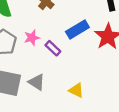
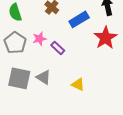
blue rectangle: (77, 29) -> (79, 19), moved

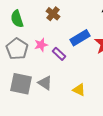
blue rectangle: (79, 19) -> (80, 38), moved

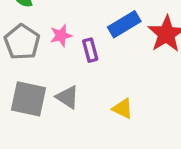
purple rectangle: (59, 54) -> (90, 50), turned 32

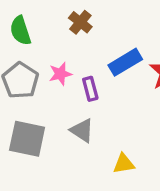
gray triangle: (67, 97) -> (82, 130), moved
yellow triangle: (123, 109) -> (124, 164), moved, turned -35

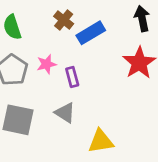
blue rectangle: (125, 62) -> (91, 33), moved
yellow triangle: (124, 164) -> (101, 141), size x1.4

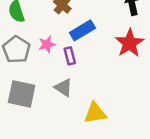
blue rectangle: (91, 33) -> (82, 30), moved

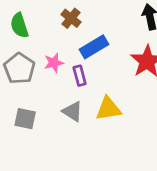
gray square: (22, 94) -> (25, 119), size x0.7
yellow triangle: (95, 113) -> (108, 109), moved

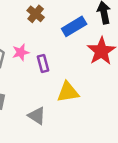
blue rectangle: (94, 47) -> (74, 26), moved
gray triangle: (72, 111) -> (37, 116), moved

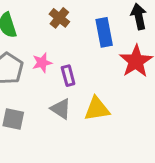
blue rectangle: (74, 26) -> (104, 32), turned -70
gray triangle: (37, 116) -> (61, 109), moved

